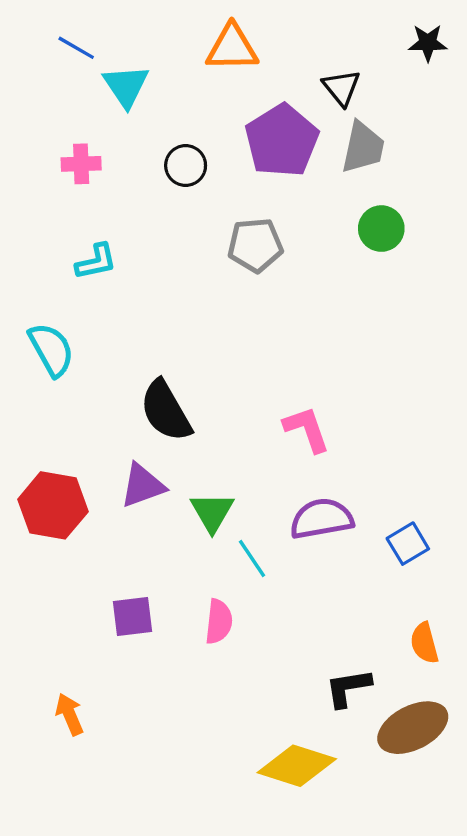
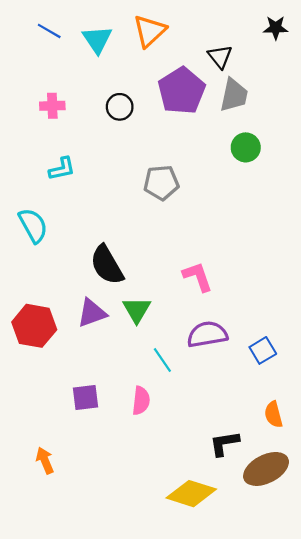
orange triangle: (232, 48) -> (150, 31), turned -42
cyan triangle: (126, 86) -> (97, 40), moved
gray pentagon: (255, 245) -> (161, 183), moved
green triangle: (212, 512) -> (137, 310), moved

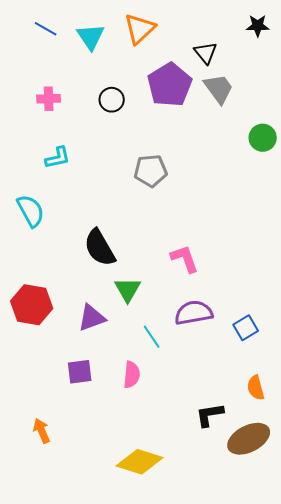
gray trapezoid: (234, 95) -> (219, 89), turned -48
green circle: (246, 147) -> (263, 138), moved
purple triangle: (92, 313) -> (92, 318), moved
yellow diamond: (191, 494) -> (140, 462), moved

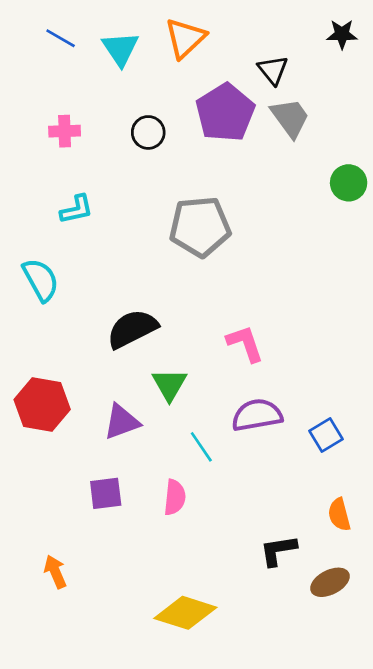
gray pentagon: (151, 171) -> (200, 227), size x1.4
black semicircle: (100, 248) -> (132, 329), turned 93
brown ellipse: (249, 439) -> (330, 582), size x0.7

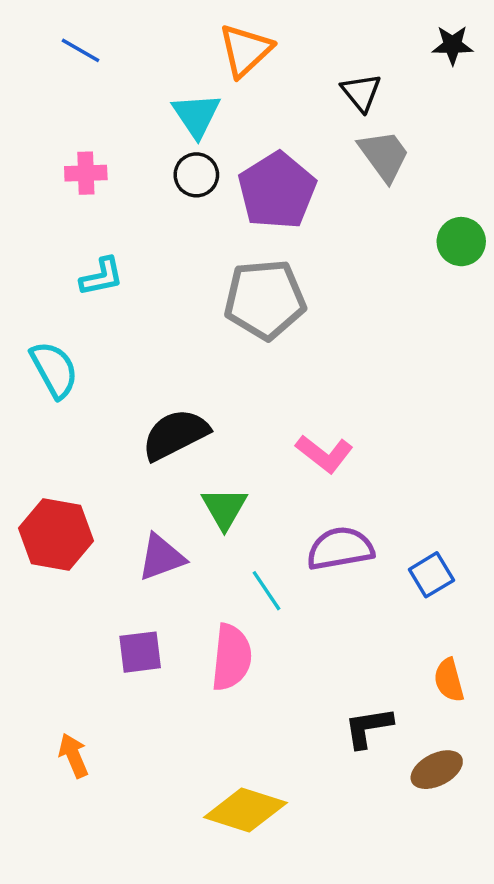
cyan triangle: (120, 49) -> (196, 115), moved
purple pentagon: (225, 113) -> (277, 191), moved
pink L-shape: (245, 343) -> (324, 454), turned 147
pink semicircle: (175, 497) -> (231, 657), size x1.4

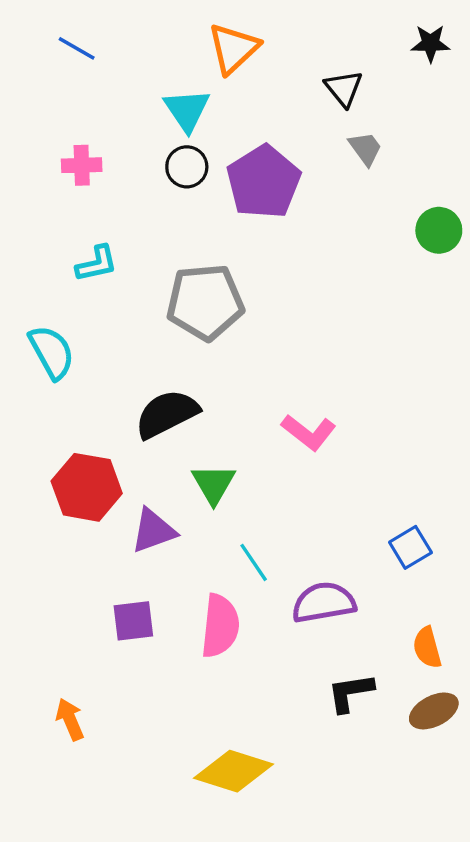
gray trapezoid: (384, 156) -> (365, 148), size x0.7
gray pentagon: (265, 299) -> (205, 302), moved
red hexagon: (56, 535) -> (87, 487), moved
purple semicircle: (340, 549) -> (324, 602), moved
brown ellipse: (437, 770) -> (434, 711), moved

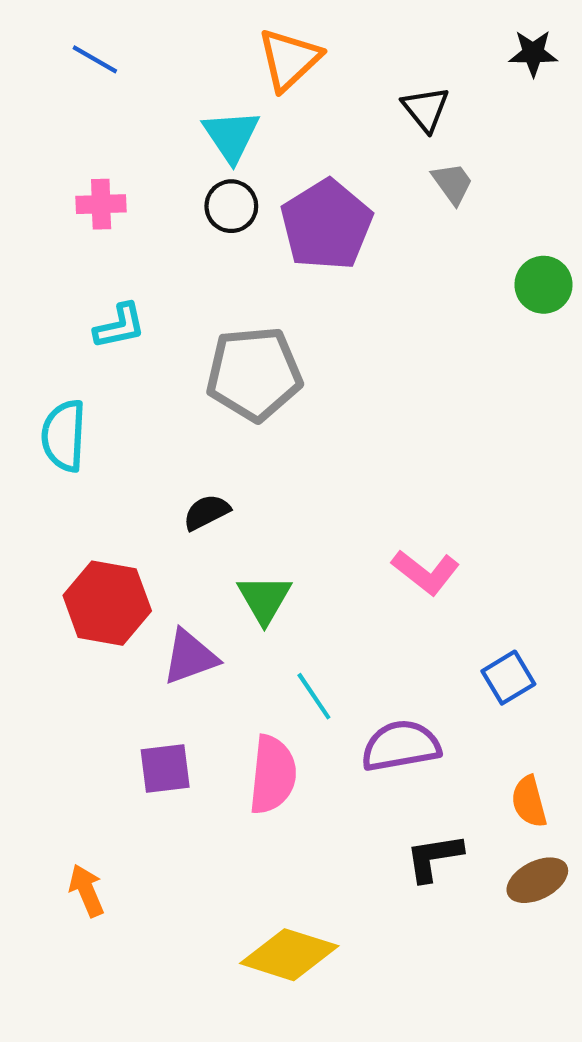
cyan semicircle: (52, 352) -> (64, 436), turned -148
black semicircle: (167, 414) -> (206, 512), size x0.6
pink L-shape: (309, 432) -> (426, 572), moved

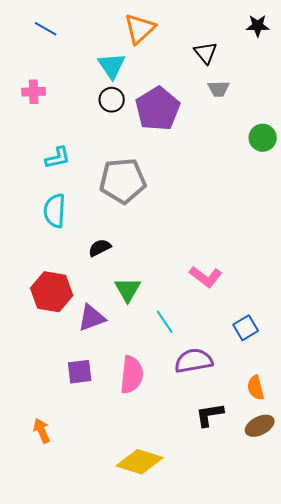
gray trapezoid: (453, 183) -> (219, 89), turned 125
pink cross: (101, 204) -> (34, 92), moved
cyan semicircle: (64, 436) -> (55, 211), moved
cyan line: (314, 696) -> (165, 322), moved

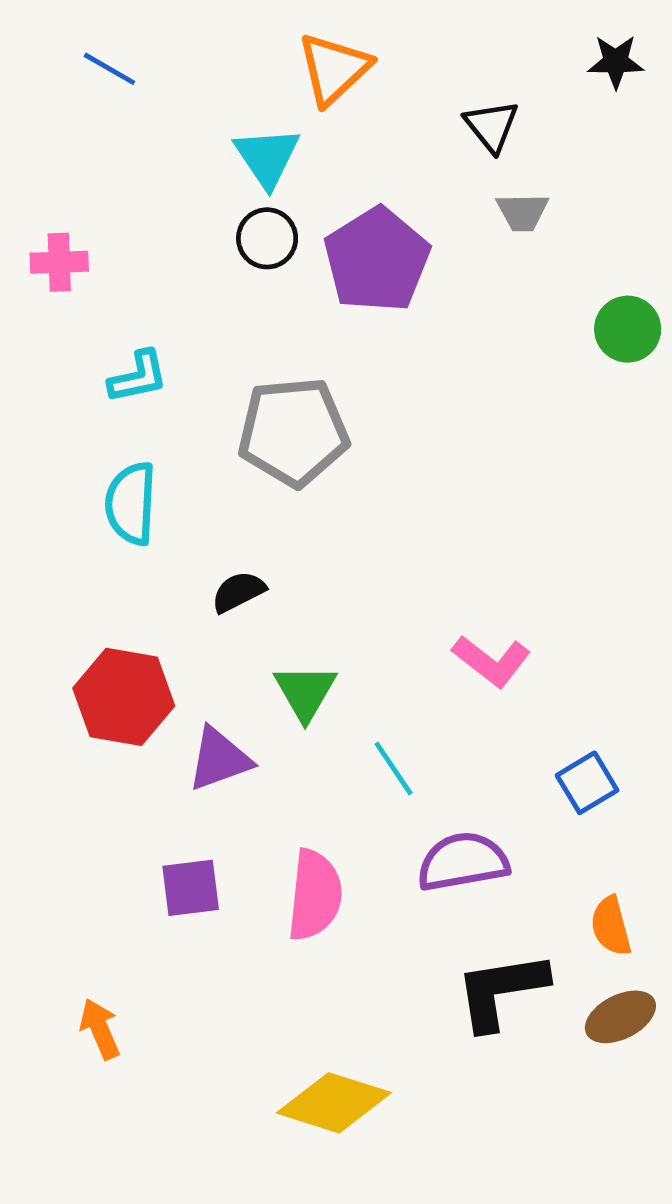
pink cross: (34, 92) -> (59, 262), moved
black L-shape: (210, 415) -> (501, 991), size x1.4

